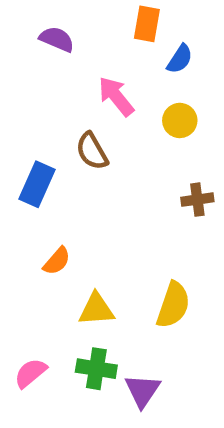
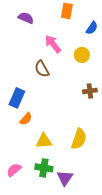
blue semicircle: (180, 59) -> (92, 28), moved
blue rectangle: (37, 184) -> (17, 98), moved

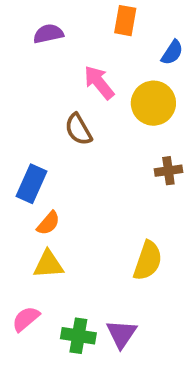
purple semicircle: (26, 18) -> (48, 34), turned -35
yellow circle: (82, 55) -> (153, 103), size x1.5
yellow triangle: (44, 141) -> (48, 264), moved
green cross: (44, 168) -> (78, 336), moved

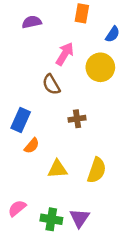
pink arrow: (99, 82) -> (65, 54), turned 70
brown cross: (168, 171) -> (77, 119), moved
yellow triangle: (48, 264) -> (57, 169), moved

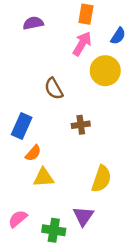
pink arrow: (65, 54) -> (82, 44), moved
yellow triangle: (57, 169) -> (43, 178), moved
purple triangle: (80, 218) -> (83, 216), moved

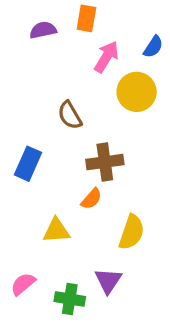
orange rectangle: (86, 14) -> (86, 18), moved
brown cross: (81, 125) -> (105, 162), size x1.5
orange semicircle: (33, 153) -> (91, 199), moved

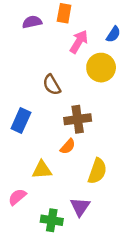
pink semicircle: (23, 284) -> (17, 197), moved

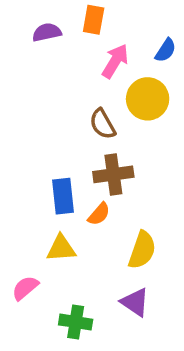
brown semicircle: (52, 85) -> (103, 124), moved
blue rectangle: (21, 121) -> (63, 196), moved, turned -30
purple triangle: (80, 207) -> (135, 302), moved, turned -30

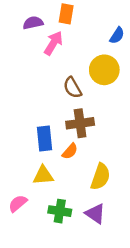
pink arrow: (115, 61) -> (53, 43), moved
green cross: (76, 322) -> (60, 211), moved

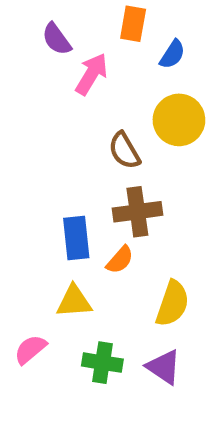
orange rectangle: (66, 14) -> (133, 24), moved
purple semicircle: (33, 23) -> (57, 39), turned -114
blue semicircle: (117, 35) -> (172, 54), moved

